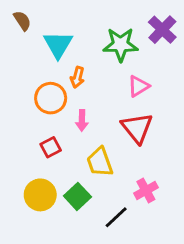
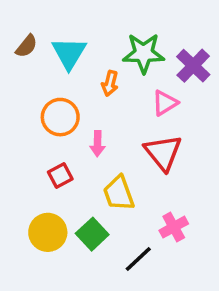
brown semicircle: (22, 21) -> (27, 46), moved, turned 72
purple cross: (162, 30) -> (193, 66), moved
orange arrow: (77, 77) -> (110, 83), moved

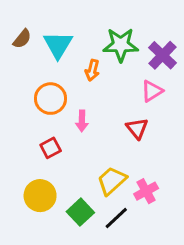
pink triangle: (165, 103) -> (152, 91), moved
red triangle: (163, 153) -> (137, 128), size x0.7
yellow trapezoid: (119, 193) -> (112, 181), moved, turned 68
green square: (92, 234) -> (80, 212), moved

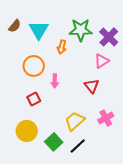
pink cross: (146, 191) -> (106, 118), moved

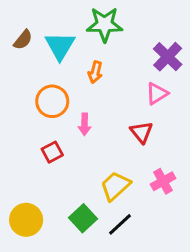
green star: (81, 30) -> (105, 24), moved
yellow circle: (27, 131) -> (26, 220), moved

